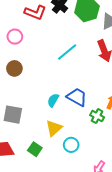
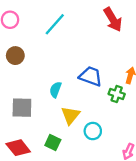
cyan line: (67, 52) -> (55, 24), moved
cyan semicircle: (53, 100) -> (55, 90), moved

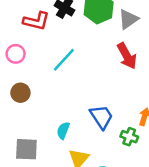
blue trapezoid: (91, 76) -> (101, 117), turned 35

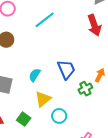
green cross: (129, 137) -> (85, 89), turned 32

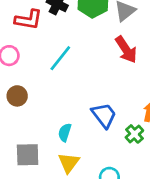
yellow triangle: (43, 99) -> (69, 163), moved

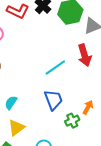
cyan line: (60, 58) -> (55, 67), moved
cyan semicircle: (65, 132) -> (11, 103), moved

